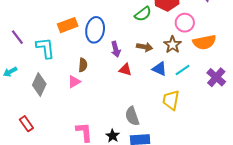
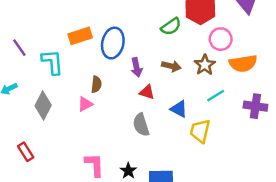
blue triangle: (159, 69) -> (179, 109), moved
purple cross: (216, 77) -> (255, 106), turned -36
gray semicircle: (132, 116) -> (141, 125), moved

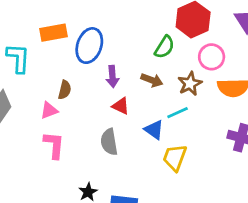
green semicircle: (171, 26) -> (164, 47), moved, turned -30
cyan line: (216, 96) -> (178, 113), moved
pink L-shape: (95, 165) -> (54, 145), moved

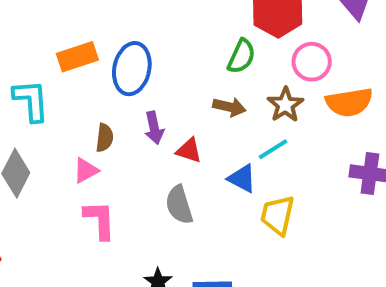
purple arrow: (112, 76) -> (154, 128), moved

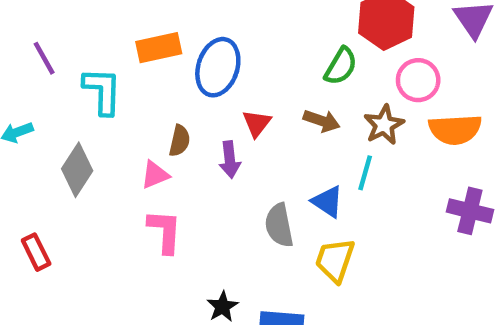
purple arrow: (154, 128) -> (230, 160), moved
cyan line: (273, 149) -> (365, 173), turned -48
red triangle: (189, 150) -> (257, 123), moved, turned 44
gray semicircle: (179, 205) -> (279, 225), moved
yellow trapezoid: (278, 215) -> (335, 260), moved

